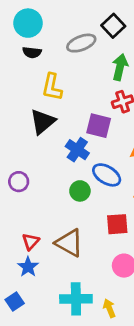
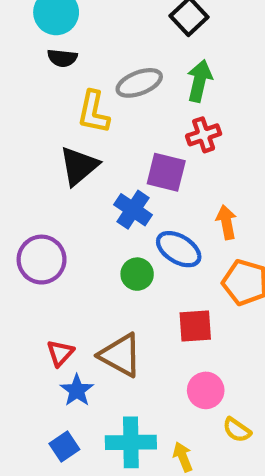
gray ellipse: (81, 43) -> (139, 83), moved
purple circle: (19, 182) -> (42, 260), size x1.5
blue star: (28, 267) -> (77, 390), moved
blue square: (15, 301) -> (64, 447), moved

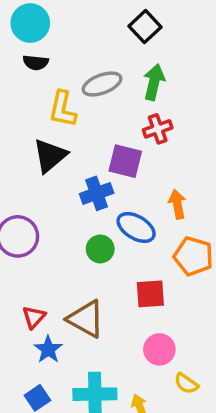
blue cross: (133, 210) -> (97, 193), turned 36

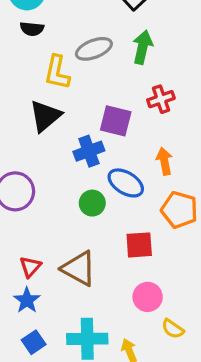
red cross: (158, 129) -> (161, 99), moved
blue star: (48, 349) -> (27, 300), moved

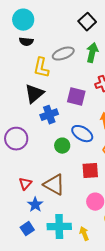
blue cross: (89, 151) -> (49, 115), moved
blue star: (27, 300) -> (35, 205), moved

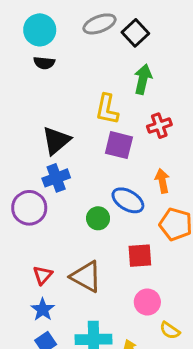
gray ellipse: (63, 54) -> (100, 24), moved
yellow L-shape: (41, 68) -> (107, 109), moved
blue cross: (49, 115) -> (56, 178), moved
blue star: (35, 205) -> (43, 309), moved

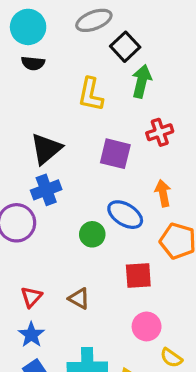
black square: (135, 33) -> (125, 47), moved
yellow L-shape: (107, 109) -> (91, 94), moved
brown triangle: (86, 277) -> (79, 299), size x0.6

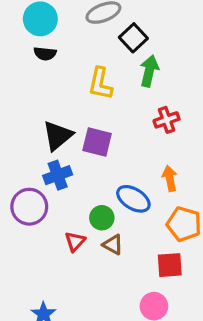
purple square: (115, 154) -> (97, 142), moved
red square: (138, 275) -> (170, 265), moved
red triangle: (31, 297) -> (75, 241), moved
brown triangle: (79, 299) -> (113, 245), moved

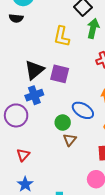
black semicircle: (45, 54) -> (16, 18), moved
red triangle: (75, 241) -> (23, 155), moved
brown triangle: (113, 245) -> (70, 140), turned 40

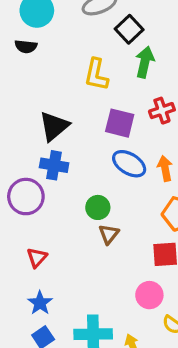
purple square: (60, 74) -> (120, 123), moved
blue cross: (34, 95) -> (54, 165), turned 30
blue ellipse: (83, 110) -> (129, 164), moved

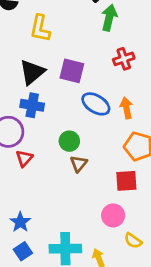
yellow L-shape: (96, 75) -> (40, 28), moved
purple square: (120, 123) -> (72, 71), moved
red triangle: (37, 258) -> (24, 158), moved

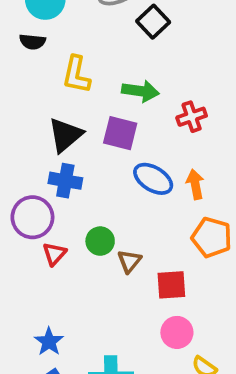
green arrow: (109, 18) -> (140, 91), moved, turned 85
green circle: (69, 141) -> (100, 241), moved
red square: (126, 181) -> (171, 285), moved

